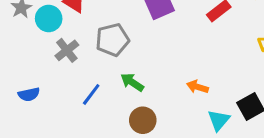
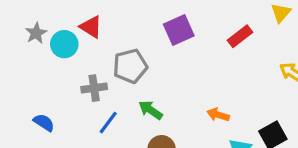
gray cross: (67, 50) -> (94, 88), moved, turned 30
blue semicircle: (29, 94) -> (44, 123), turned -135

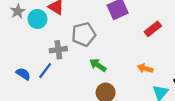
red rectangle: (240, 36) -> (153, 29), moved
blue line: (108, 123) -> (45, 71), moved

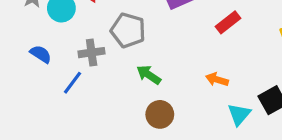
gray pentagon: (84, 34) -> (128, 30), turned 30
blue semicircle: (23, 74) -> (41, 54), moved

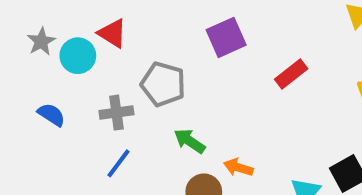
orange arrow: (217, 80) -> (238, 167), moved
blue line: (72, 83) -> (118, 163), moved

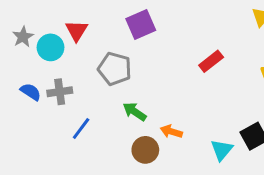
red triangle: (112, 33) -> (76, 31), turned 30
purple square: (226, 37) -> (141, 24), moved
gray cross: (116, 113) -> (60, 92), moved

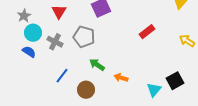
cyan circle: (50, 47) -> (33, 33), moved
gray cross: (60, 92) -> (55, 42), moved, turned 35
brown circle: (145, 150) -> (86, 90), moved

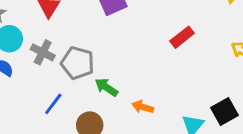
gray pentagon: (84, 37) -> (78, 63), moved

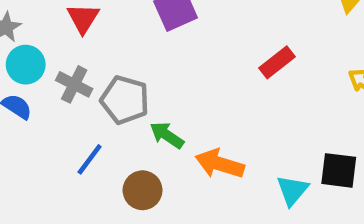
orange arrow: (143, 107) -> (220, 164), size x1.5
black square: (225, 111) -> (339, 170), turned 36

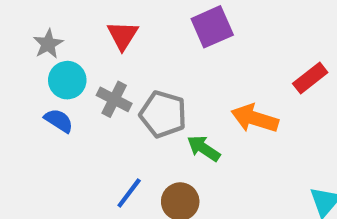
blue line: (90, 159) -> (129, 193), moved
orange arrow: (220, 164) -> (255, 118), moved

